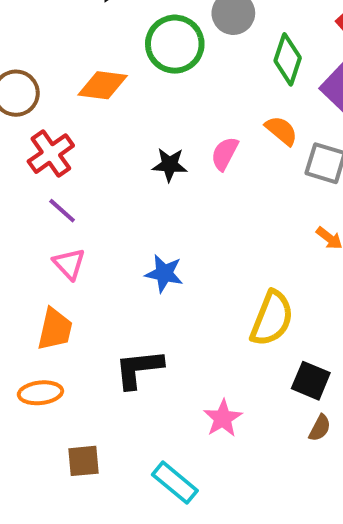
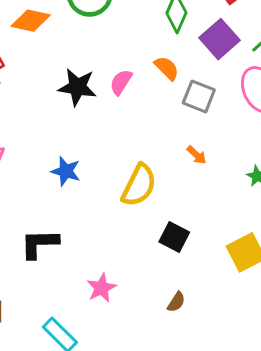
black star: (170, 165) -> (77, 87), size x1.4
yellow semicircle: (272, 318) -> (139, 185), moved
black square: (311, 381) -> (174, 237), moved

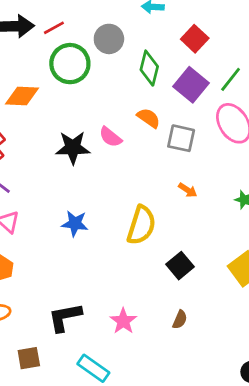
pink semicircle: (121, 82) -> (110, 137), turned -75
black square: (174, 237) -> (180, 266), turned 32
black L-shape: (39, 244) -> (65, 317), moved
brown semicircle: (176, 302) -> (180, 320), moved

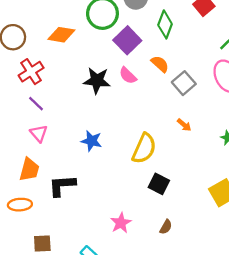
purple square: (191, 85) -> (127, 40), moved
gray square: (181, 138) -> (184, 83), turned 30
black square: (180, 266) -> (159, 184), moved, turned -30
black L-shape: (65, 317) -> (62, 186), moved

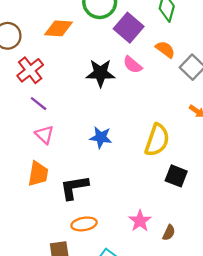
orange ellipse: (20, 205) -> (84, 224), moved
brown semicircle: (166, 227) -> (169, 233), moved

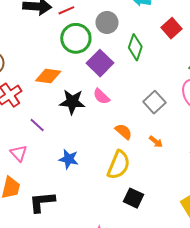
orange diamond: (58, 28) -> (48, 76), moved
orange semicircle: (165, 49) -> (124, 132), moved
purple line: (39, 104) -> (37, 125), moved

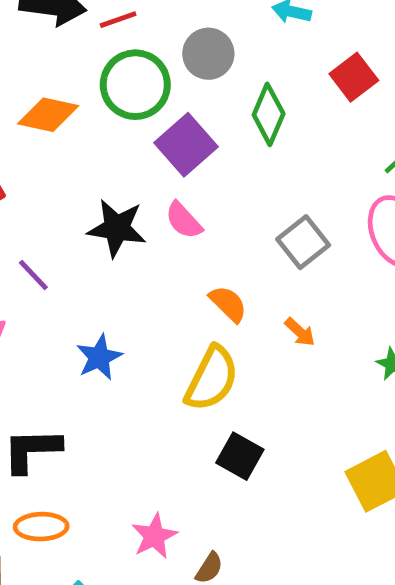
orange diamond: (48, 76) -> (48, 115), moved
blue star: (69, 159) -> (99, 357), turned 30

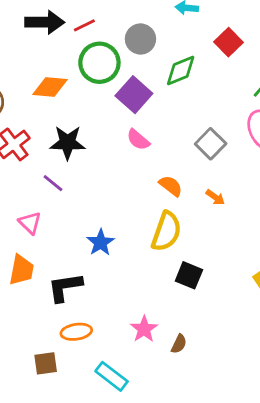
green diamond: (269, 114) -> (181, 71), turned 52
black star: (117, 228) -> (68, 143), moved
blue star: (99, 357) -> (101, 243), moved

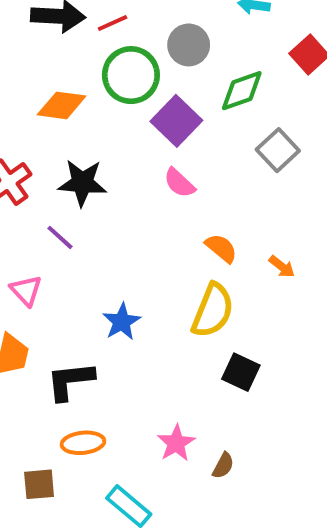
gray square: (211, 144) -> (278, 150), moved

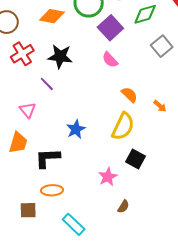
pink star: (176, 443) -> (108, 177), moved

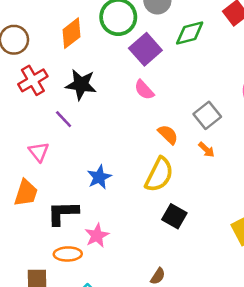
orange diamond: (52, 16) -> (71, 33), turned -50
gray square: (162, 46) -> (207, 115), moved
pink star: (108, 177) -> (97, 235), moved

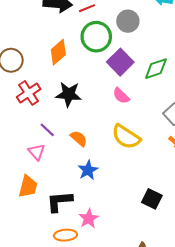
green diamond: (190, 33) -> (156, 69), moved
purple line: (64, 119) -> (47, 130), moved
orange semicircle: (168, 135) -> (79, 138), moved
yellow semicircle: (159, 175) -> (126, 137), moved, turned 100

